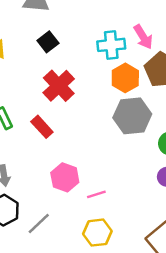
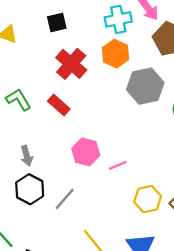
black square: (48, 42) -> (57, 22), turned 30
orange hexagon: (125, 78) -> (115, 54), moved
yellow hexagon: (97, 233) -> (148, 199), moved

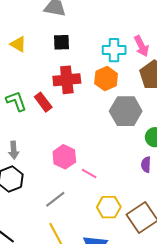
red cross: (71, 64) -> (67, 80), turned 32
red rectangle: (59, 105) -> (43, 102), moved
pink line: (118, 165) -> (89, 174), turned 42
gray line: (65, 199) -> (55, 199), moved

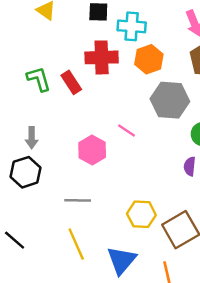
cyan cross: (114, 50) -> (132, 26), moved
pink line: (89, 174) -> (127, 130), moved
gray line: (55, 199) -> (78, 200), turned 35

